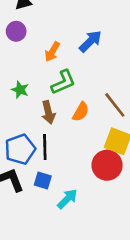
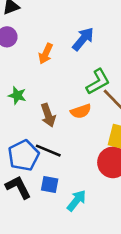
green L-shape: (63, 82) -> (98, 82), moved
orange semicircle: (81, 112) -> (81, 111), turned 48
black line: (45, 147) -> (48, 151), turned -60

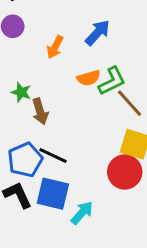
orange semicircle: (81, 111) -> (89, 78), moved
brown arrow: (48, 115) -> (40, 111), moved
blue square: (50, 185) -> (53, 194), size x1.6

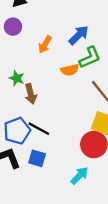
green L-shape: (112, 81) -> (90, 57), moved
blue square: (53, 194) -> (37, 158), size x0.7
cyan arrow: (82, 213) -> (79, 176), moved

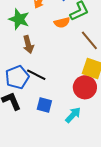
green star: (17, 78) -> (19, 19), moved, size x1.5
blue square: (37, 158) -> (44, 105), moved

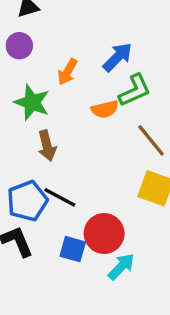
red circle: (85, 87) -> (104, 234), moved

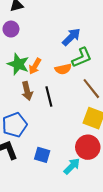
orange arrow: (67, 72) -> (35, 66), moved
black line: (60, 197) -> (49, 96), moved, turned 48
red circle: (104, 234) -> (88, 147), moved

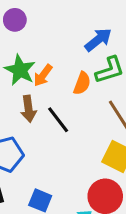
orange semicircle: (63, 69) -> (82, 83), turned -63
black line: (49, 96) -> (58, 120), turned -30

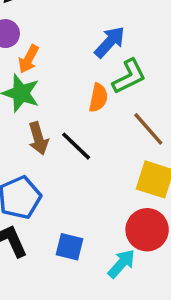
orange arrow: (43, 75) -> (29, 59), moved

